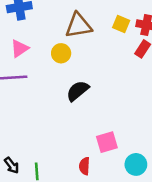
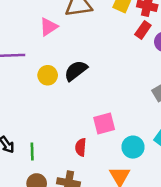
pink triangle: (20, 49) -> (49, 27), moved
yellow circle: (61, 53) -> (48, 75), moved

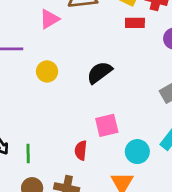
red rectangle: (143, 30) -> (135, 23), moved, turned 54
black semicircle: (76, 71) -> (99, 72), moved

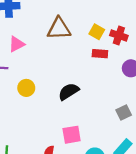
pink triangle: (49, 19) -> (17, 44), moved

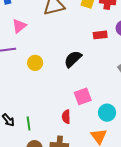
red rectangle: (100, 54) -> (100, 35), moved

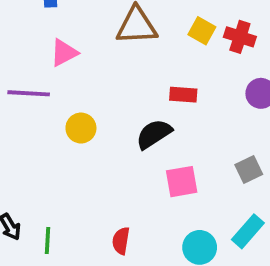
red rectangle: (100, 35) -> (183, 95), moved
pink square: (83, 96) -> (182, 182), moved

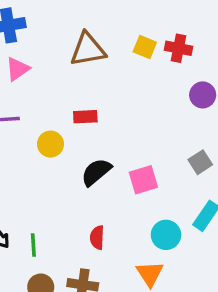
pink triangle: (64, 53) -> (17, 69), moved
red rectangle: (183, 95) -> (85, 117), moved
black semicircle: (154, 134) -> (96, 172), moved

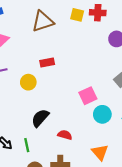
black semicircle: (96, 172) -> (40, 118), moved
cyan circle: (166, 235) -> (102, 114), moved
red semicircle: (97, 238) -> (65, 135), turned 112

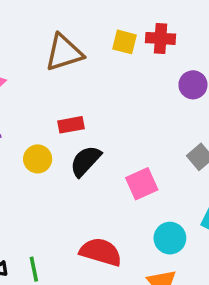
cyan circle: (102, 114) -> (170, 238), moved
black semicircle: (40, 118) -> (85, 161), moved
red semicircle: (65, 135) -> (101, 252), size x1.6

